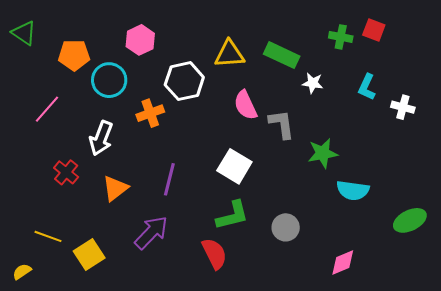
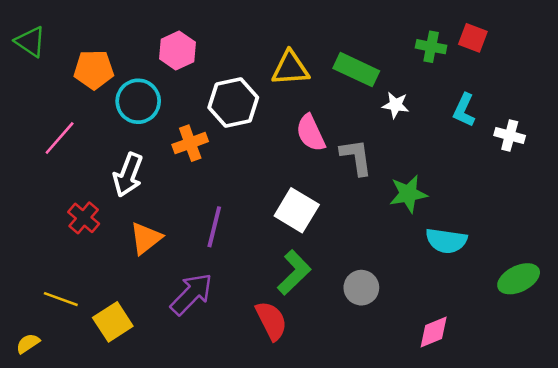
green L-shape: (232, 215) -> (294, 272), turned -30

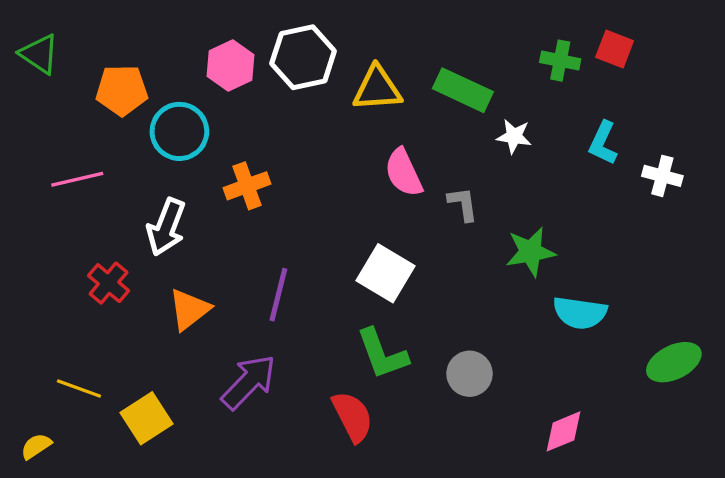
white hexagon: (233, 103) -> (303, 57), moved
pink line: (60, 138) -> (77, 179), turned 36
gray L-shape: (356, 157) -> (463, 204), size x0.7
green L-shape: (294, 272) -> (382, 354), turned 114

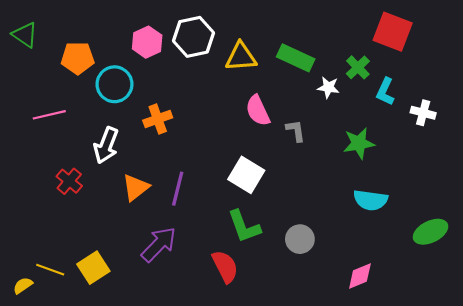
red square: (615, 49) -> (393, 32), size x1.6
green cross: (560, 61) -> (358, 67), moved, turned 35
green star: (531, 252) -> (359, 143), moved
orange triangle: (189, 309) -> (136, 187), moved
yellow line: (79, 389) -> (50, 270), moved

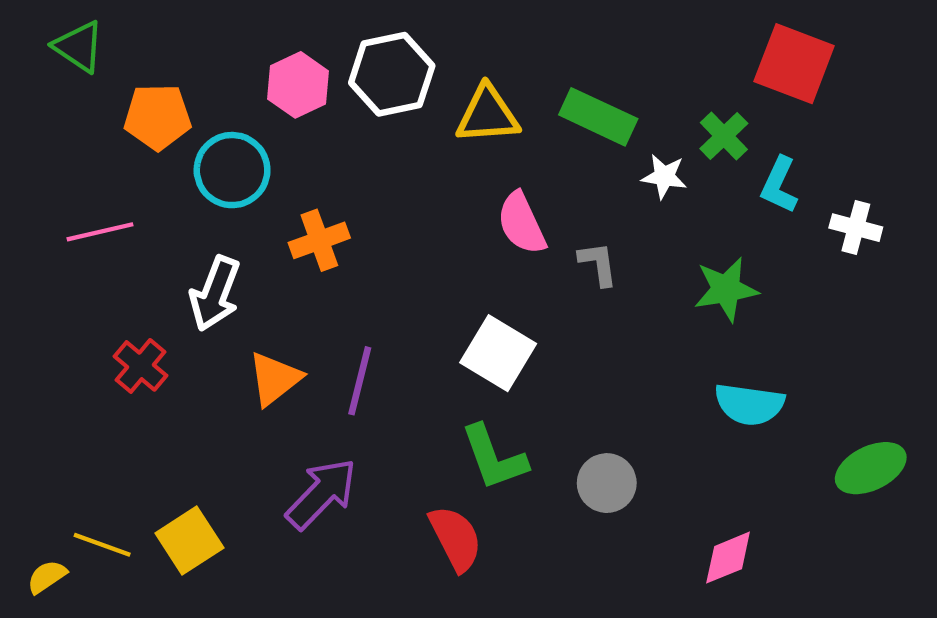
green triangle: (25, 35) -> (79, 47), moved

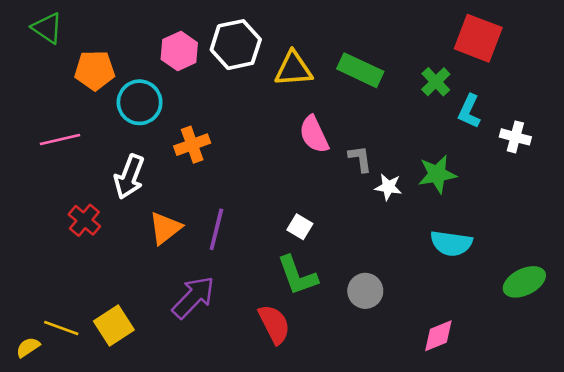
white star: (664, 176) -> (388, 187), moved
white square: (498, 353) -> (300, 227), moved, size x0.6

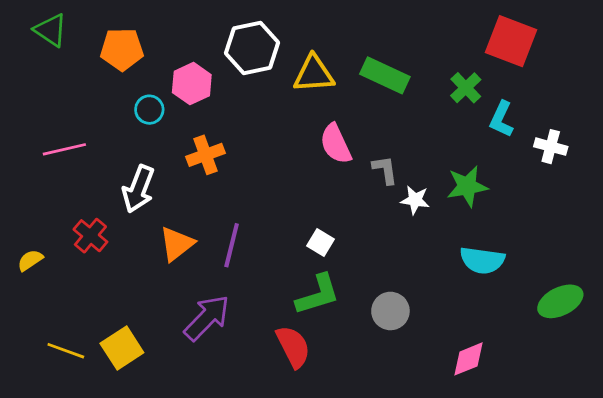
pink hexagon: (179, 51) -> (192, 84), moved
orange pentagon: (95, 70) -> (122, 49), moved
cyan circle: (140, 102) -> (149, 110), size x0.6
green L-shape: (297, 275) -> (318, 295), turned -87
yellow semicircle: (28, 347) -> (30, 260), moved

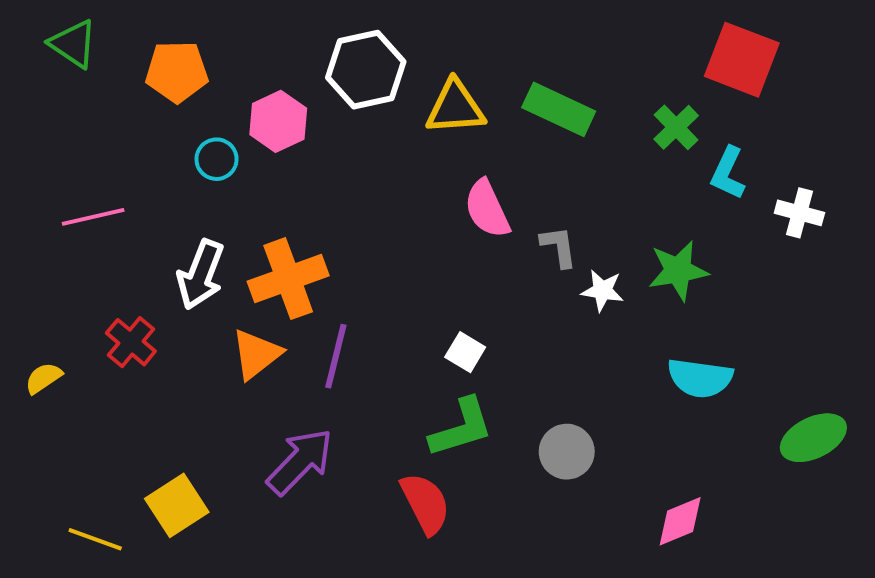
orange cross: (206, 155) -> (288, 279), moved, size x1.4
yellow line: (66, 351) -> (95, 539), moved

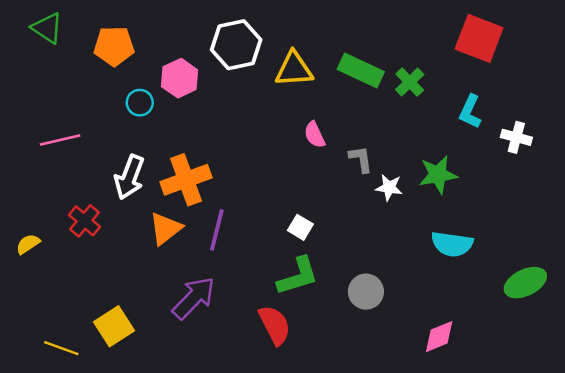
green cross: (676, 127) -> (410, 82), moved
pink semicircle: (487, 209) -> (315, 135), size x0.7

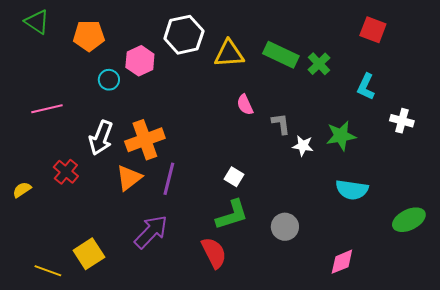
red square: (479, 38) -> (373, 30), size x0.7
white cross: (516, 137) -> (402, 121), moved

